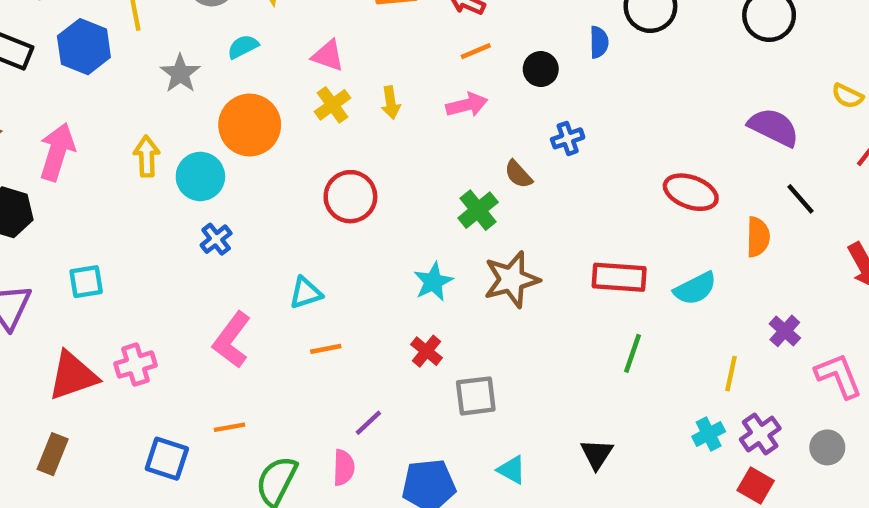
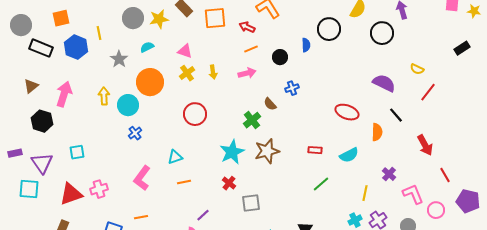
red rectangle: (619, 277) -> (315, 150), size x0.6
cyan star: (433, 282) -> (232, 152), size x1.4
green line: (633, 353) -> (321, 184), turned 30

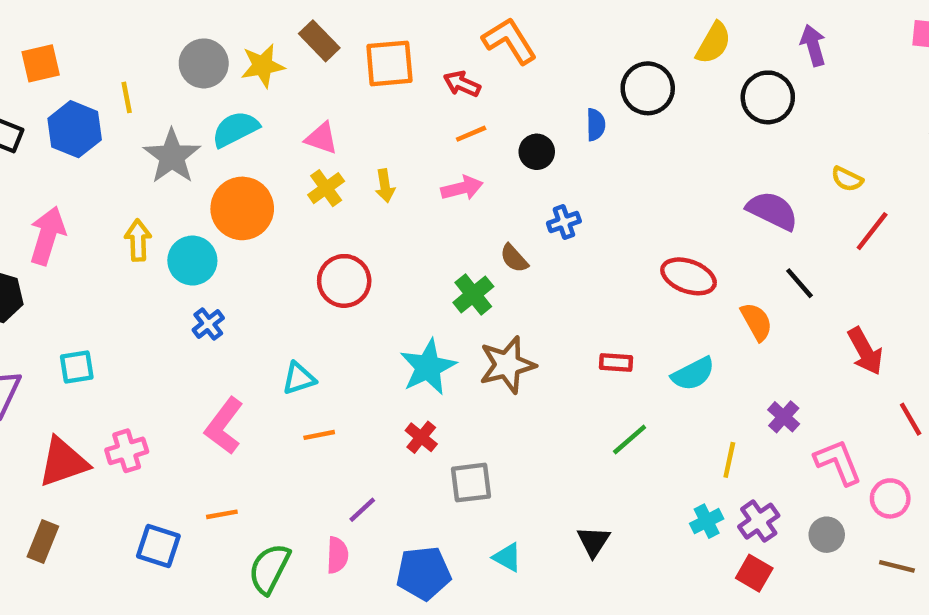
cyan semicircle: (147, 47) -> (235, 129), size x1.5
gray star: (119, 59) -> (172, 156), size x1.4
orange semicircle: (377, 132) -> (756, 322), turned -30

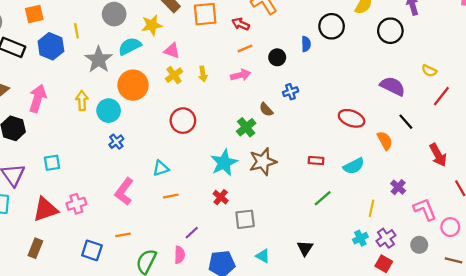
yellow star: (263, 66) -> (152, 25), moved

